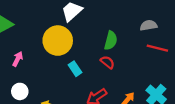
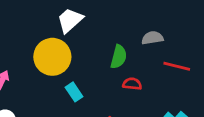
gray semicircle: (149, 25) -> (152, 38), moved
red semicircle: (107, 62) -> (132, 84), moved, turned -32

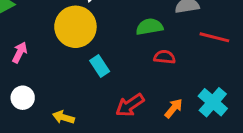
green semicircle: (119, 57) -> (149, 27), turned -115

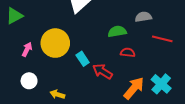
yellow circle: (75, 27) -> (55, 43), moved
red arrow: (130, 105) -> (102, 71), moved, turned 66
orange arrow: (174, 108) -> (134, 88), size x1.6

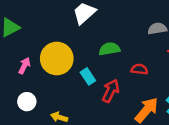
green semicircle: (117, 32) -> (109, 49), moved
red arrow: (102, 71) -> (111, 91), turned 84

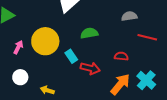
red semicircle: (139, 69) -> (121, 56), moved
red arrow: (111, 91) -> (90, 68), turned 78

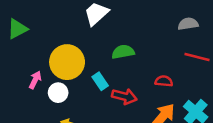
gray semicircle: (129, 16) -> (188, 24), moved
pink arrow: (18, 47) -> (35, 80), moved
white circle: (20, 77) -> (58, 93), moved

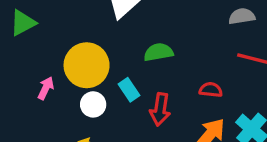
white circle: (58, 93) -> (93, 104), moved
red arrow: (124, 96) -> (160, 109), turned 85

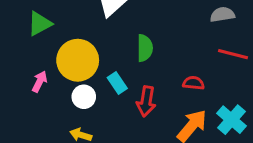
green triangle: (23, 23) -> (40, 24), moved
green semicircle: (158, 52) -> (145, 48), turned 100

